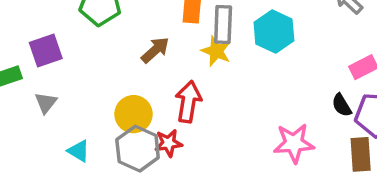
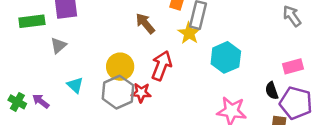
cyan hexagon: (274, 31) -> (226, 57), moved
brown arrow: (155, 50) -> (145, 23), turned -100

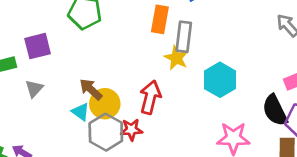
brown arrow: (145, 23) -> (91, 89), moved
cyan triangle: (75, 85) -> (81, 112), moved
black semicircle: (272, 91) -> (275, 110), size x1.6

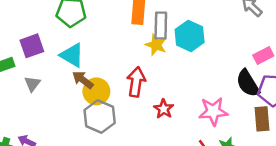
cyan hexagon: (220, 80) -> (190, 36), moved
cyan triangle: (81, 112) -> (72, 55), moved, size x1.5
red star: (131, 130) -> (164, 109), moved, turned -30

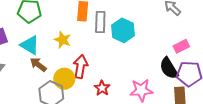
yellow star: (156, 45) -> (63, 40), moved
yellow circle: (96, 91) -> (64, 79), moved

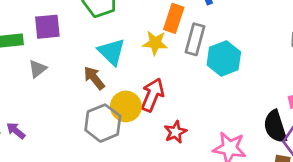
yellow star: (63, 40) -> (155, 43), moved, turned -30
cyan triangle: (30, 45) -> (112, 52), moved

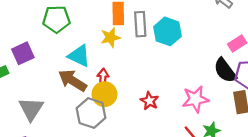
gray triangle: (38, 69) -> (31, 109), moved, size x1.6
brown arrow: (94, 78) -> (73, 81), size x1.4
red arrow: (152, 95) -> (103, 78), moved, size x0.7

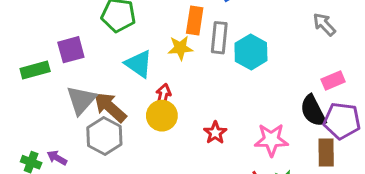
brown arrow: (73, 81) -> (110, 107), moved
gray triangle: (31, 109) -> (81, 100), moved
gray hexagon: (91, 113) -> (104, 136), moved

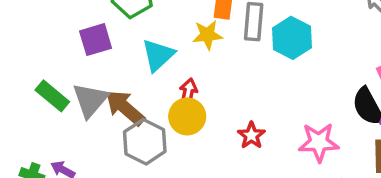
purple square: (71, 50) -> (96, 40), moved
cyan triangle: (139, 64) -> (158, 55), turned 44
green rectangle: (35, 70) -> (52, 96), moved, turned 56
gray hexagon: (104, 136) -> (145, 142), moved

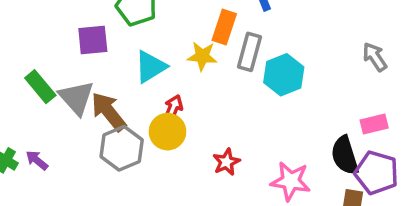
gray triangle: (90, 100) -> (76, 98), turned -33

